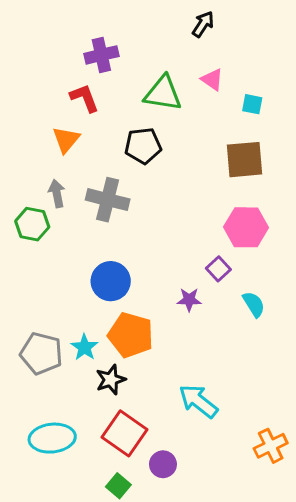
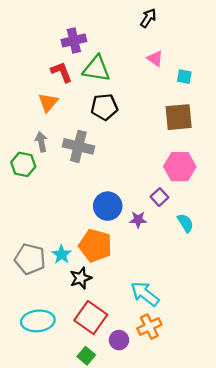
green triangle: (163, 93) -> (96, 69), moved
blue circle: (111, 281) -> (108, 206), moved
orange cross: (271, 446) -> (149, 327), moved

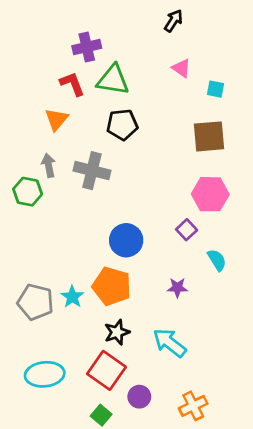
purple star: (138, 220) -> (177, 288), moved
black star: (81, 278) -> (117, 332), moved
orange cross: (149, 327) -> (193, 406), moved

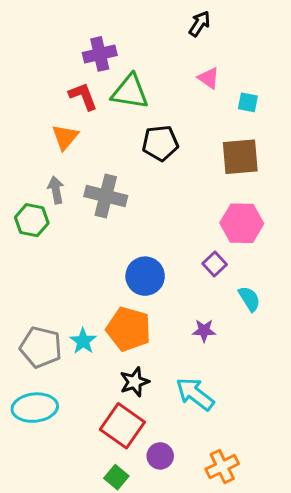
black pentagon: (122, 125) -> (160, 143), moved
cyan ellipse: (45, 374) -> (35, 408), moved

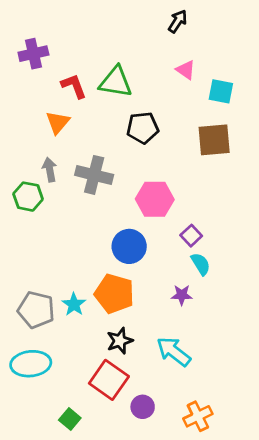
purple cross: (100, 54) -> (33, 54), moved
cyan square: (248, 102) -> (221, 91), size x1.4
pink hexagon: (242, 223) -> (155, 199), moved
cyan semicircle: (249, 299) -> (201, 264), moved
green square: (116, 477) -> (70, 419), moved

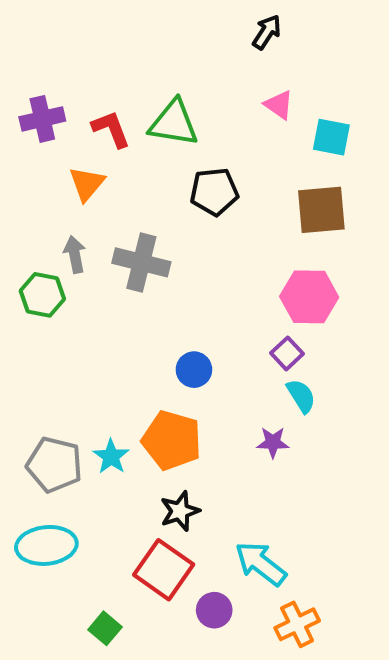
purple cross: (33, 54) -> (42, 119), moved
pink hexagon: (155, 199) -> (309, 297), moved
blue circle: (129, 246) -> (194, 370), size x0.7
cyan arrow: (174, 352) -> (261, 564), moved

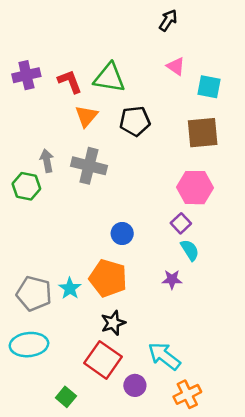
orange triangle: (87, 184) -> (86, 116), moved

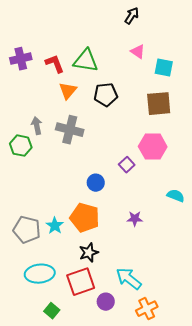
purple square: (181, 223) -> (127, 165), moved
cyan semicircle: (190, 250) -> (176, 196), moved, turned -36
cyan ellipse: (29, 345) -> (40, 274), moved
red square: (103, 360) -> (81, 282), turned 36

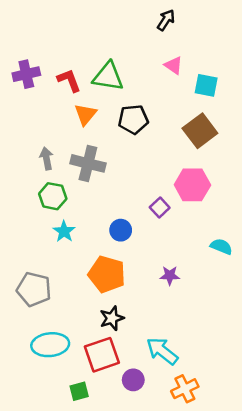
brown square: (159, 104) -> (200, 131), turned -32
green hexagon: (21, 146) -> (53, 196), moved
cyan star: (55, 226) -> (64, 231), moved
green square: (52, 311) -> (79, 391), moved, turned 35

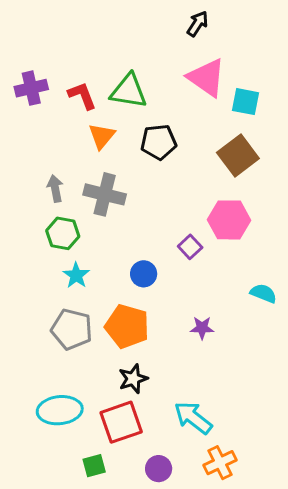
pink triangle: (174, 65) -> (207, 78), size x1.8
gray pentagon: (34, 289) -> (72, 329), moved
purple circle: (133, 380) -> (159, 469), moved

